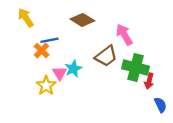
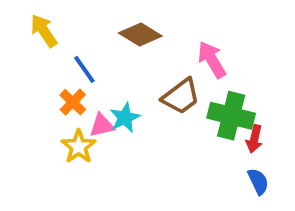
blue line: (49, 40) -> (84, 69), turned 66
orange cross: (42, 50) -> (73, 102), moved
pink triangle: (60, 73) -> (102, 125), turned 49
blue semicircle: (160, 105) -> (258, 181), moved

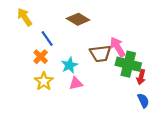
pink arrow: (212, 60) -> (118, 47), moved
brown trapezoid: (181, 96) -> (100, 53), turned 30
pink triangle: (102, 125) -> (76, 83), moved

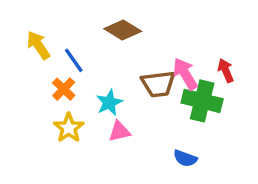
yellow arrow: (25, 17) -> (38, 45), moved
red arrow: (141, 77) -> (226, 71), moved, turned 144
blue semicircle: (143, 100) -> (185, 158), moved, turned 136

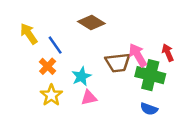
blue semicircle: (185, 158) -> (149, 109), moved

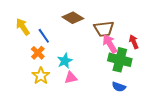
brown trapezoid: (118, 63) -> (104, 29), moved

